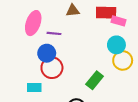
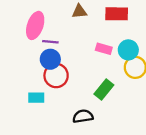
pink rectangle: (118, 21) -> (104, 49), moved
purple line: (54, 33) -> (50, 42), moved

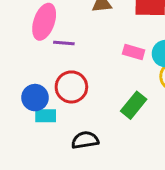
blue circle: (50, 59) -> (35, 98), moved
black semicircle: (83, 116) -> (85, 140), moved

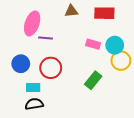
blue circle: (35, 98) -> (21, 64), moved
black semicircle: (85, 140) -> (34, 104), moved

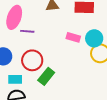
green rectangle: (93, 80) -> (46, 76), moved

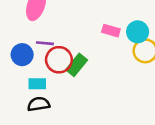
purple line: (27, 31) -> (45, 43), moved
green rectangle: (46, 76) -> (77, 65), moved

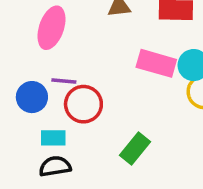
pink rectangle: (111, 31) -> (156, 63), size x1.5
green rectangle: (77, 65) -> (135, 149), moved

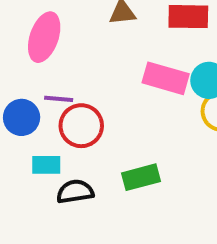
green rectangle: (135, 149) -> (141, 177), turned 36
black semicircle: (55, 166) -> (75, 192), moved

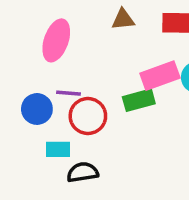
pink rectangle: (166, 78) -> (160, 76), turned -36
green rectangle: (141, 177) -> (139, 100), moved

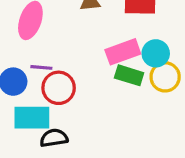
green rectangle: (139, 100) -> (129, 75), moved, turned 32
cyan rectangle: (58, 149) -> (32, 118), size x1.6

